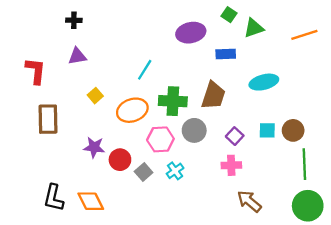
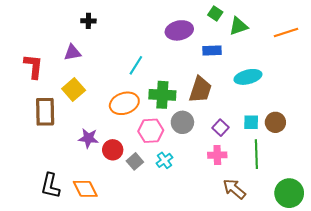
black cross: (74, 20) -> (88, 21), moved
yellow square: (95, 96) -> (74, 90), moved, size x1.5
green line: (304, 164) -> (256, 154), moved

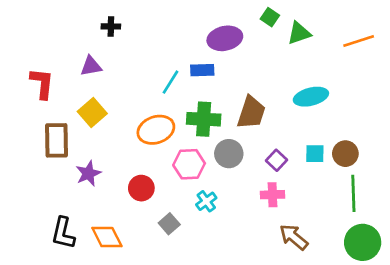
blue rectangle: (212, 50) -> (202, 70), moved
purple star: (88, 138) -> (88, 173), moved, turned -30
green line: (256, 154) -> (353, 193), moved
gray square: (135, 161) -> (169, 224), moved

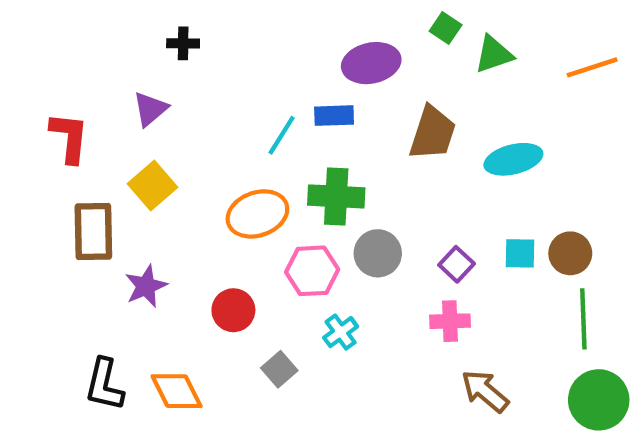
purple triangle: (91, 66) -> (150, 109), turned -30
brown trapezoid: (251, 113) -> (432, 133), moved

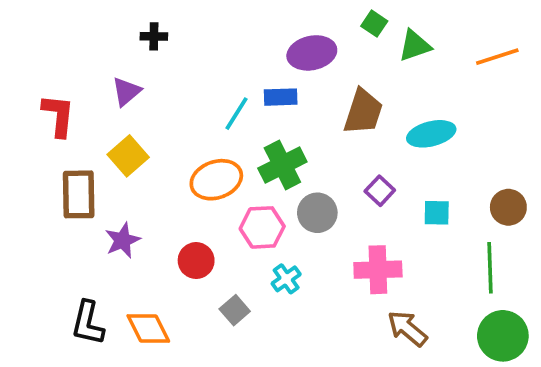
green cross: (336, 196) -> (282, 165), turned -30
brown circle: (570, 253) -> (508, 207), moved
purple square: (457, 264) -> (380, 191), moved
pink cross: (450, 321) -> (378, 270), size x1.4

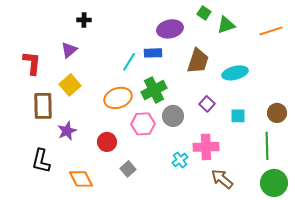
cyan cross: (286, 279) -> (180, 160), moved
black L-shape: (88, 323) -> (41, 161), moved

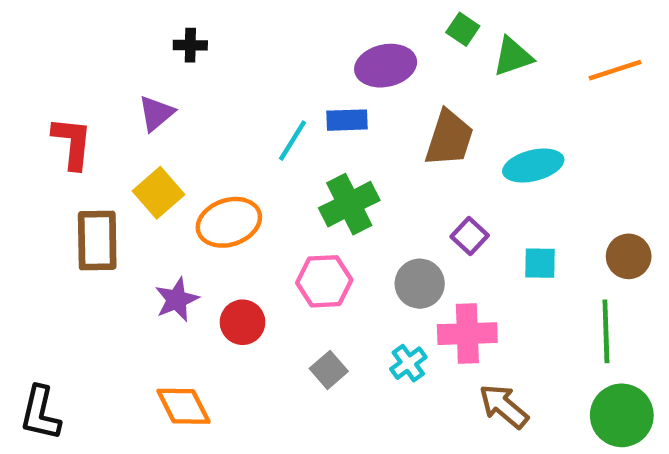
orange ellipse: (118, 98) -> (229, 222), moved
gray circle: (173, 116) -> (420, 284), moved
purple star: (67, 131) -> (177, 300), moved
black L-shape: (41, 161) -> (40, 413), moved
gray square: (128, 169) -> (329, 370), moved

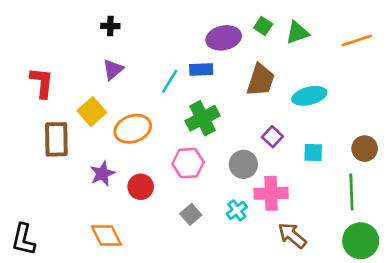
green square: (463, 29) -> (263, 26), moved
purple triangle: (156, 113) -> (113, 69), moved

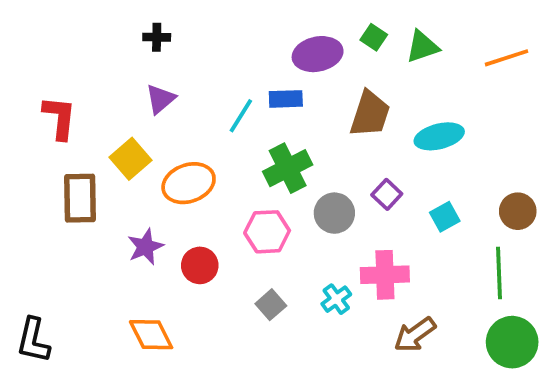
cyan square: (313, 152) -> (445, 217), turned -30
gray circle: (243, 164) -> (334, 213), moved
brown arrow: (292, 235) -> (415, 335), turned -76

